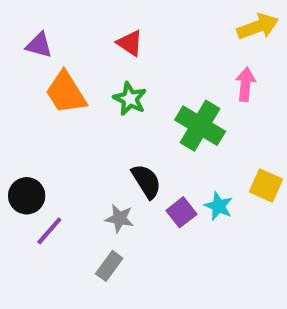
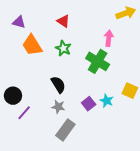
pink arrow: (245, 84) -> (109, 38), moved
black semicircle: (146, 181) -> (58, 85), moved
gray rectangle: (109, 266) -> (65, 130), moved, size x1.5

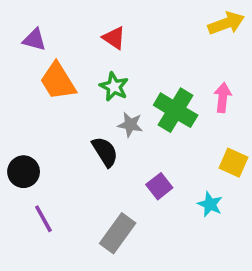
pink arrow: (109, 38) -> (223, 97), moved
cyan star: (107, 101) -> (210, 204), moved
gray star: (58, 107) -> (130, 125), moved
purple line: (24, 113) -> (43, 219), moved, turned -70

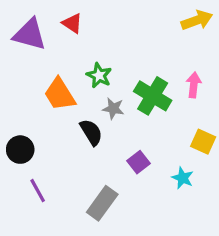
red triangle: (114, 38) -> (72, 23), moved
purple triangle: (34, 40) -> (30, 34), size x1.6
orange trapezoid: (58, 81) -> (60, 94), moved

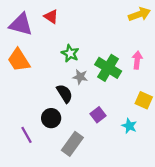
orange trapezoid: (60, 94) -> (19, 60), moved
black circle: (20, 150) -> (51, 118), moved

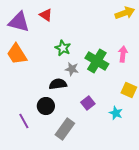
black semicircle: (65, 94) -> (58, 84), turned -66

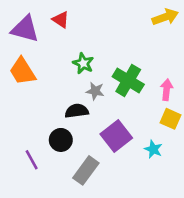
pink arrow: (123, 54) -> (167, 90), moved
purple square: (88, 103) -> (116, 136), size x1.6

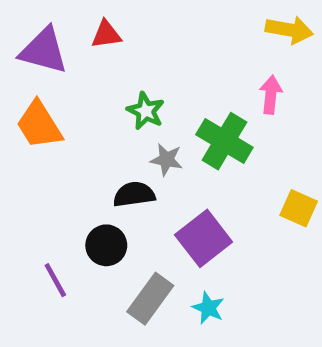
yellow arrow: (165, 17) -> (289, 30), turned 30
red triangle: (61, 20) -> (106, 34), turned -42
pink arrow: (167, 90) -> (271, 95), moved
cyan star: (153, 149) -> (208, 308), moved

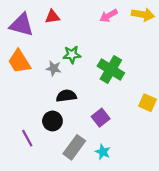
pink arrow: (271, 95) -> (109, 16), moved, turned -126
green star: (146, 111) -> (72, 55), turned -30
gray star: (167, 160) -> (54, 68), moved
purple square: (204, 238) -> (101, 118), size x0.7

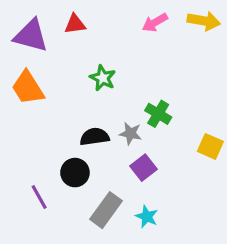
green star: (72, 55) -> (103, 78), turned 30
gray star: (54, 68) -> (130, 133), moved
green cross: (111, 69) -> (158, 114), moved, size x0.7

